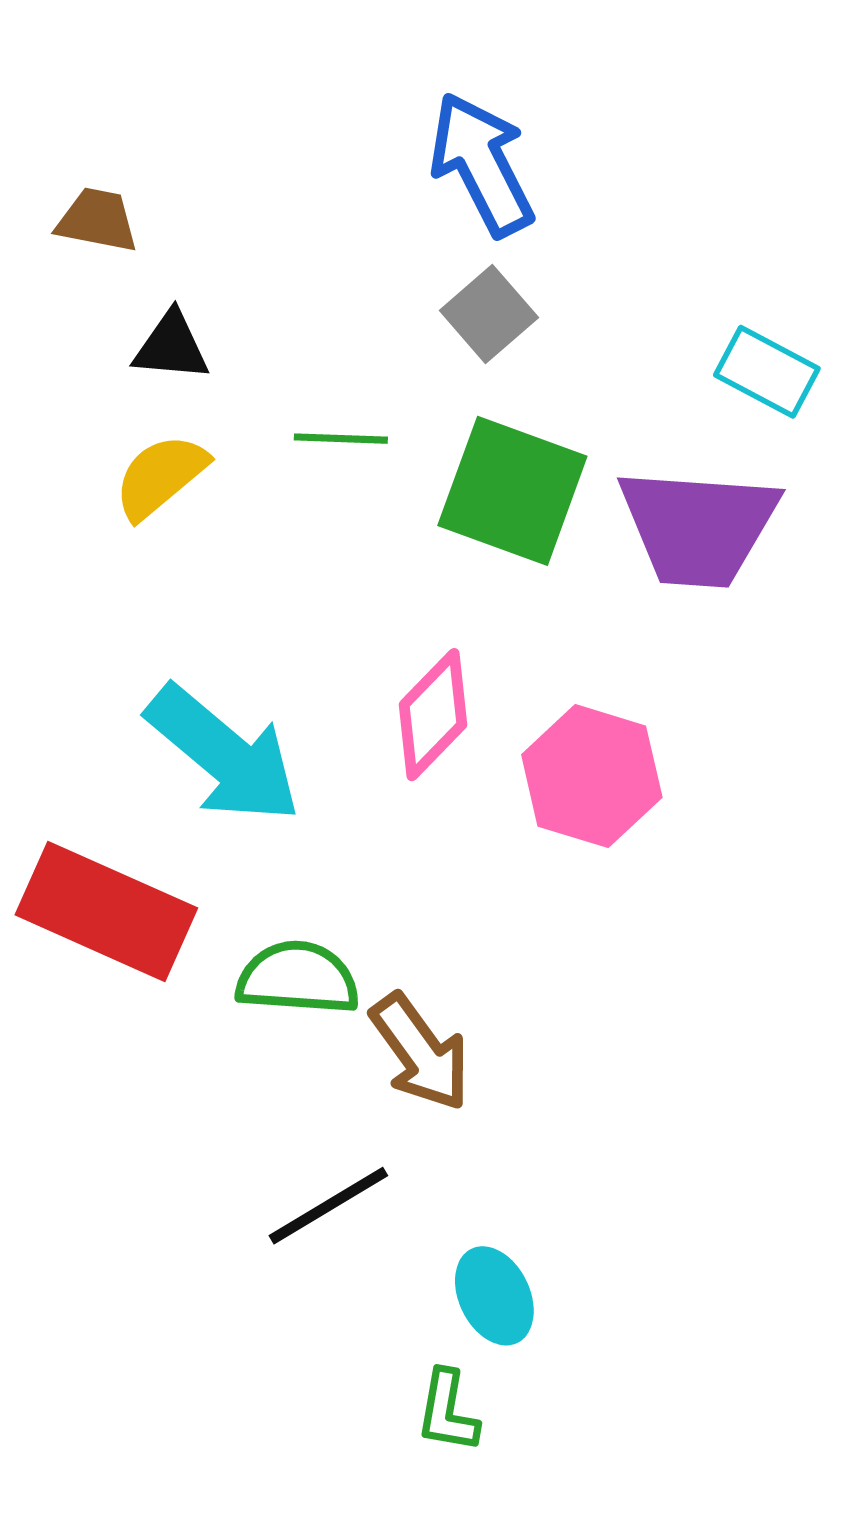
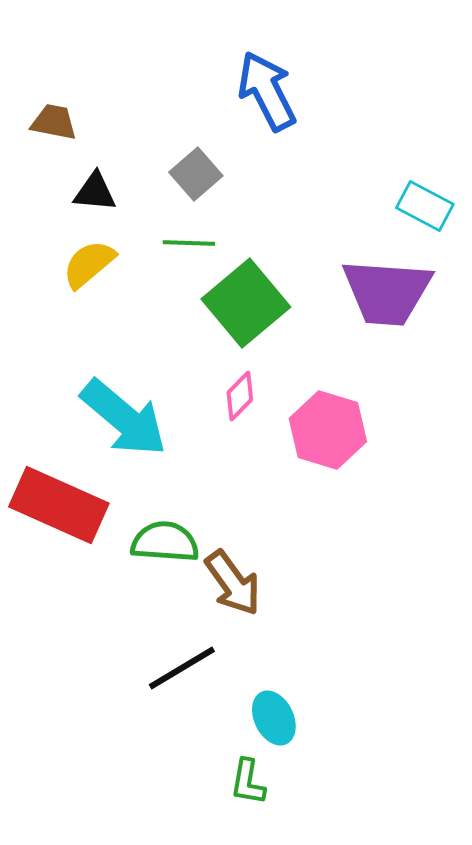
gray square: (489, 314) -> (196, 174), moved
green square: (512, 491) -> (246, 303), moved, turned 30
pink diamond: (433, 715) -> (240, 396), size x0.7

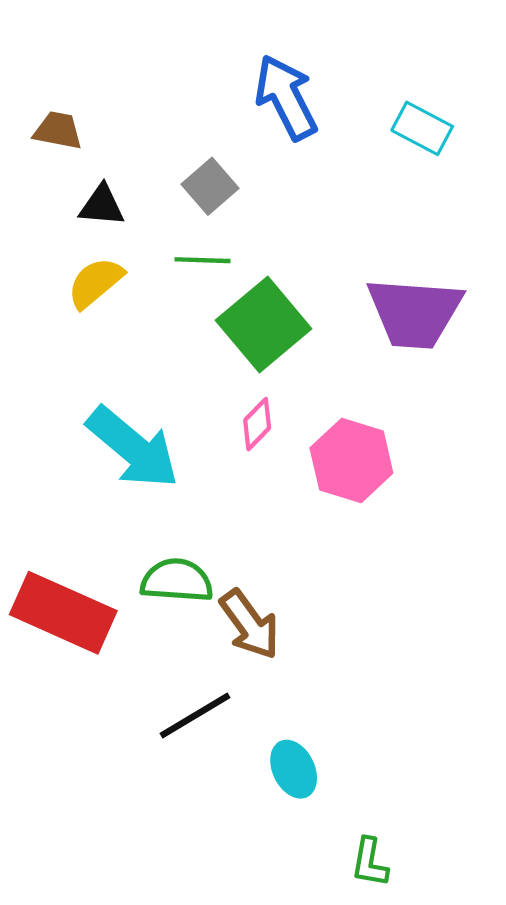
cyan rectangle: (425, 206) -> (422, 128), moved
red rectangle: (59, 505) -> (63, 613), moved
green L-shape: (248, 782) -> (370, 862), moved

